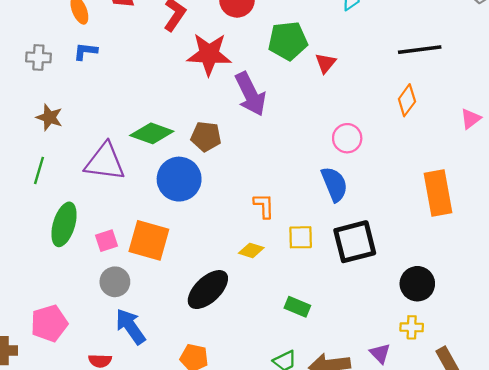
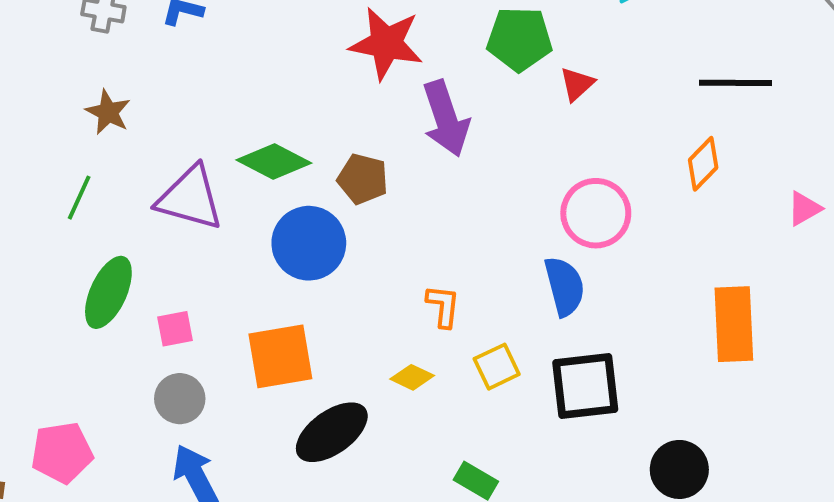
pink circle: (347, 138) -> (596, 213), size x1.4
yellow square: (301, 237) -> (497, 367), turned -32
orange square: (149, 240) -> (280, 356), moved, turned -33

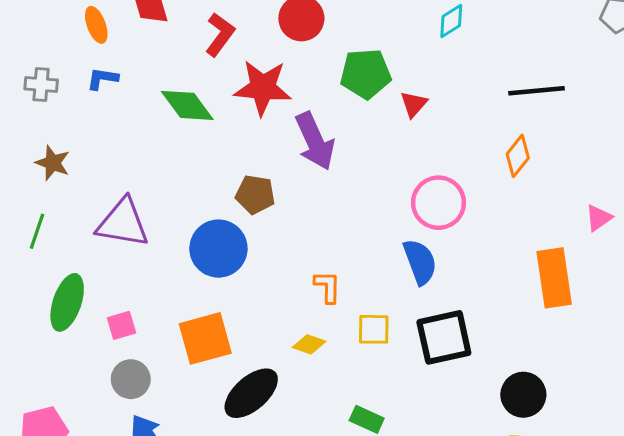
green diamond: (274, 161) -> (187, 105), moved, turned 32
pink triangle: (804, 209) -> (599, 218), moved
yellow square: (497, 367) -> (374, 329), turned 32

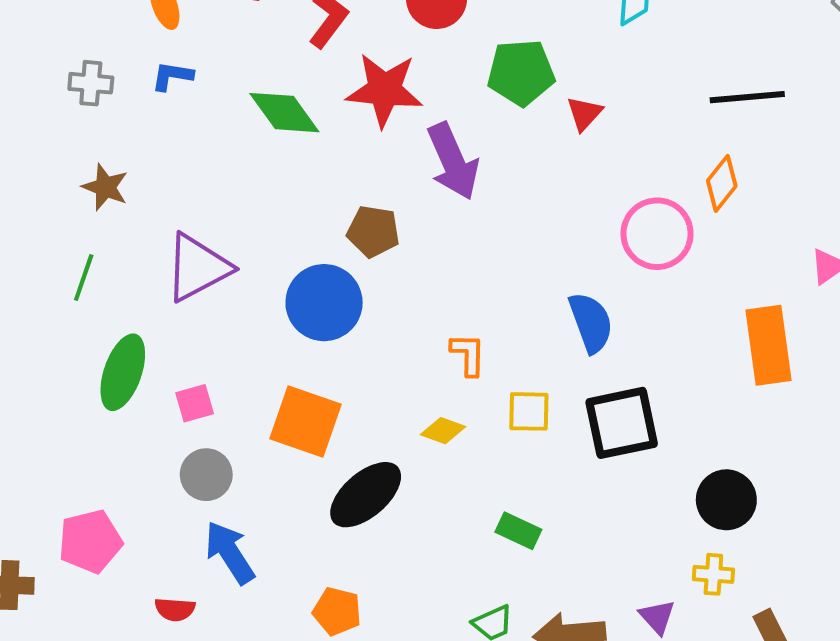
pink circle: (438, 203) -> (657, 234), moved
purple triangle: (123, 223) -> (198, 268), turned -38
orange square: (205, 338) -> (305, 422), turned 34

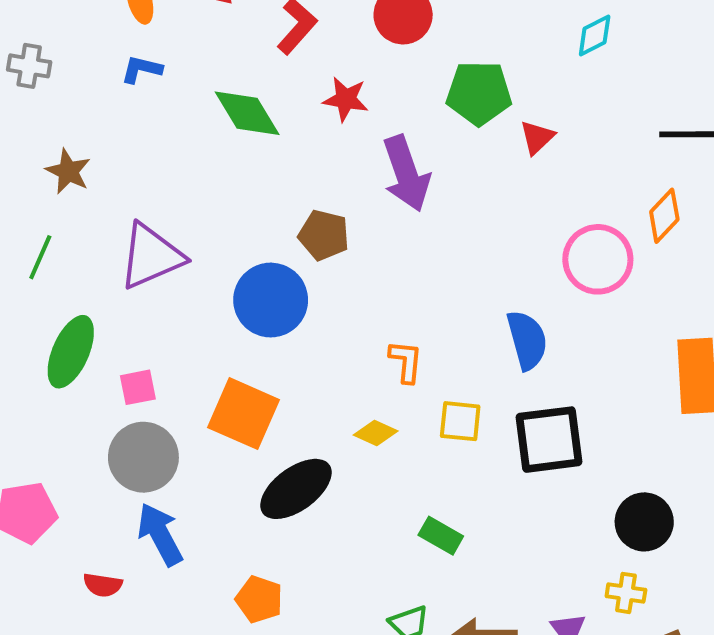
gray cross: (91, 83) -> (29, 66), moved
red star: (385, 90) -> (346, 99), size x0.6
gray circle: (206, 475) -> (143, 457), size x1.4

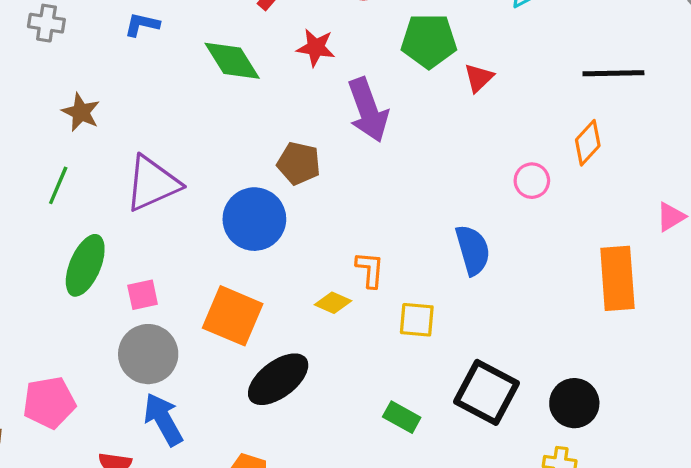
pink circle: (598, 259) -> (532, 181), size x0.6
yellow diamond: (376, 433) -> (333, 303), moved
black square: (549, 440) -> (486, 392), moved, turned 36

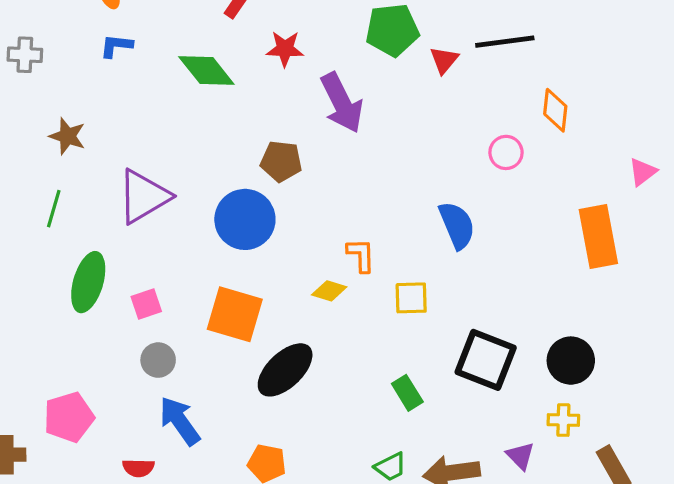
black line: (613, 73) -> (505, 42), moved
orange diamond: (588, 143) -> (555, 110), turned -30
gray circle: (148, 354) -> (158, 360), size x0.6
green rectangle: (402, 417) -> (407, 393), turned 36

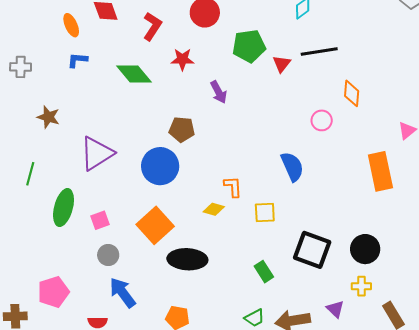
purple arrow: (342, 103) -> (219, 92), size x0.6
green line: (54, 209) -> (30, 174), moved
orange square: (235, 314) -> (155, 225), turned 33
black ellipse: (285, 370) -> (187, 259), turned 48

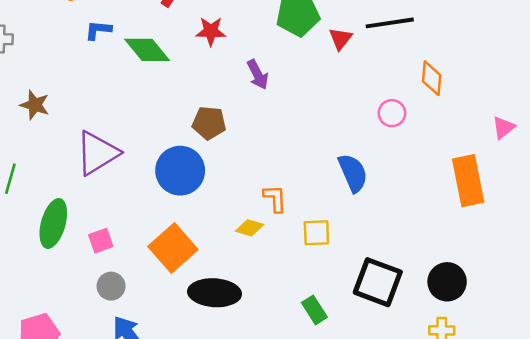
blue L-shape: (77, 60) -> (98, 30), moved

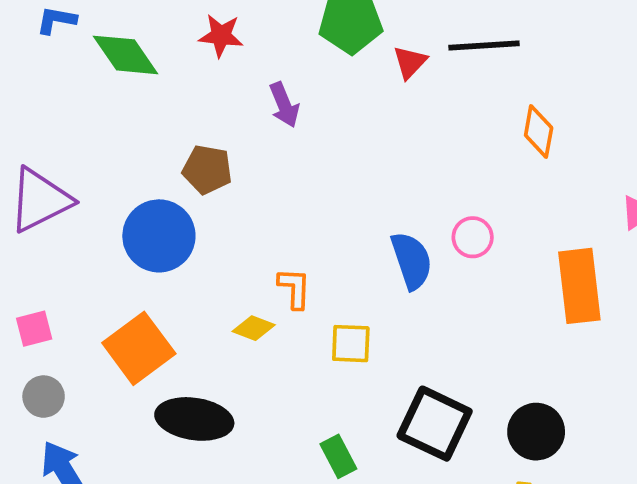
pink circle: (392, 113) -> (473, 237), moved

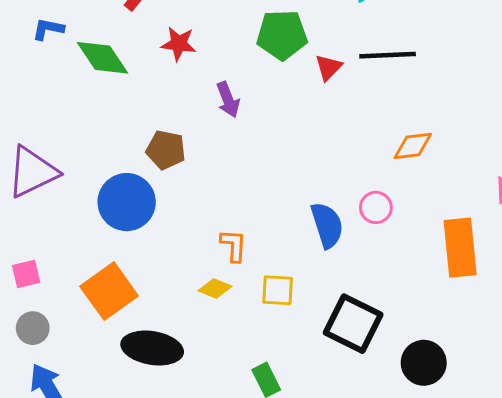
orange diamond: (539, 131) -> (413, 146), moved, turned 72
yellow diamond: (254, 328) -> (215, 289), moved
black square: (435, 424) -> (353, 324), moved

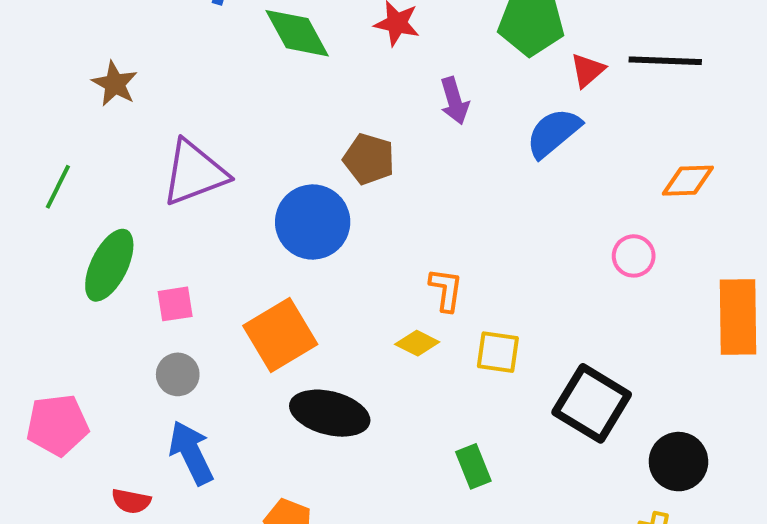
blue semicircle: (327, 225) -> (553, 133), moved, turned -117

